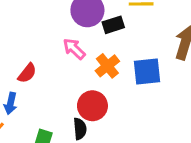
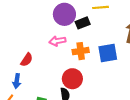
pink arrow: (74, 49) -> (57, 41), turned -49
orange cross: (107, 66) -> (81, 51), turned 35

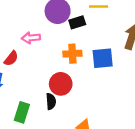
pink arrow: (57, 41) -> (31, 38), moved

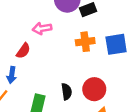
red circle: (61, 84) -> (94, 89), moved

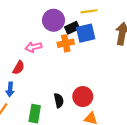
orange cross: (85, 42) -> (66, 43), moved
blue square: (116, 44) -> (86, 33), moved

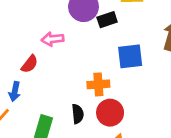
blue square: (86, 33) -> (130, 56), moved
orange cross: (66, 43) -> (98, 84), moved

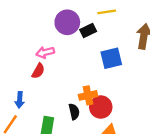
red semicircle: (30, 64) -> (38, 71), moved
orange cross: (98, 84) -> (88, 95), moved

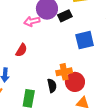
pink arrow: (45, 52) -> (32, 21), moved

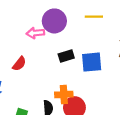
black rectangle: (65, 16) -> (66, 56), moved

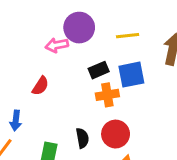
yellow line: (94, 17) -> (128, 36), moved
orange cross: (64, 95) -> (107, 95), moved

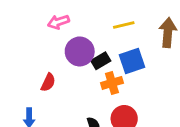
purple circle: (79, 28) -> (80, 51), moved
pink arrow: (57, 45) -> (58, 22), moved

